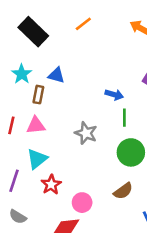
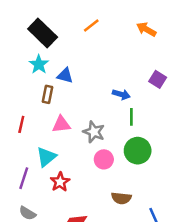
cyan star: (22, 74) -> (39, 64), moved
pink triangle: (36, 125) -> (61, 124), moved
brown semicircle: (123, 191) -> (121, 198), moved, turned 42
pink circle: (82, 203) -> (104, 159), moved

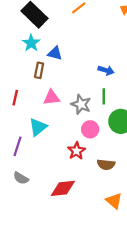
green line: (131, 117) -> (104, 96), moved
red star: (60, 182) -> (77, 151), moved

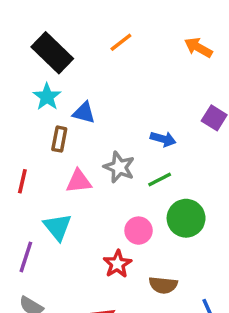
green line: (104, 96) -> (160, 180), turned 63
gray star: (81, 104) -> (119, 167), moved
cyan triangle: (38, 127) -> (58, 227), turned -30

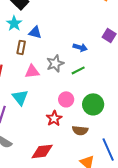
gray star: (119, 167) -> (55, 63), turned 30
green circle: (186, 218) -> (93, 104), moved

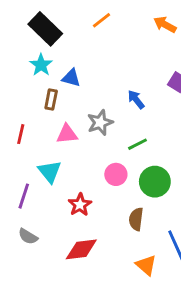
blue arrow: (80, 47) -> (136, 99), turned -144
green line: (78, 70) -> (138, 144), moved
red star: (54, 118) -> (80, 205), moved
brown semicircle: (80, 130) -> (136, 219), turned 91

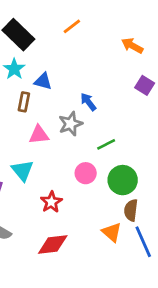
orange arrow: (165, 25) -> (132, 46), moved
blue arrow: (136, 99) -> (88, 102), moved
brown semicircle: (136, 219) -> (131, 210), moved
orange triangle: (146, 265) -> (112, 232), moved

